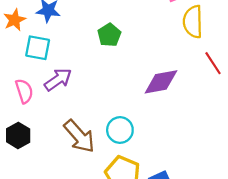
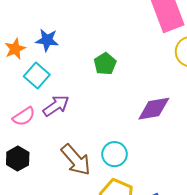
cyan square: (38, 48) -> (37, 75), turned 30
pink semicircle: (24, 91) -> (24, 116), turned 75

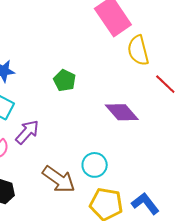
purple diamond: (154, 109) -> (122, 112), turned 72

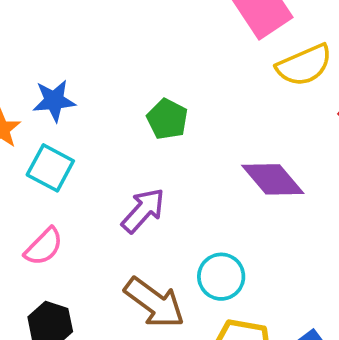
yellow semicircle: (138, 50) -> (304, 65), turned -100
purple arrow: (27, 132) -> (143, 210), moved

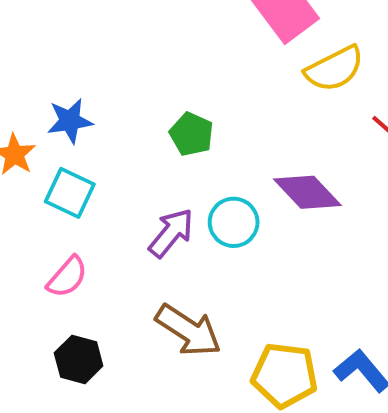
cyan circle: (221, 277) -> (234, 222), moved

